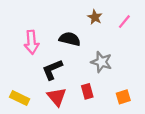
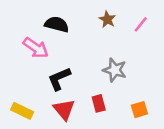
black semicircle: (70, 39) -> (57, 24), moved
pink arrow: (32, 42) -> (36, 48), turned -50

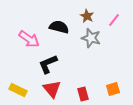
black semicircle: (57, 24) -> (59, 27), moved
gray star: (115, 70) -> (91, 38), moved
red rectangle: (99, 103) -> (83, 94), moved

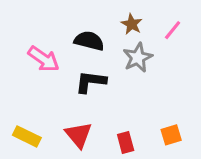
gray star: (91, 38) -> (138, 57), turned 30
black L-shape: (48, 64) -> (91, 82), moved, turned 30

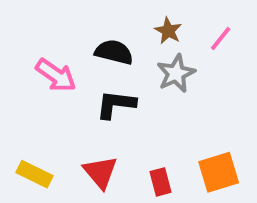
orange square: (171, 135) -> (219, 172), size x1.5

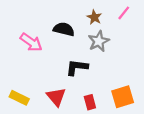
pink line: (221, 39) -> (124, 13), moved
black L-shape: (116, 104) -> (77, 67), moved

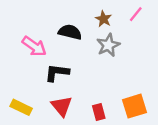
black L-shape: (77, 67) -> (57, 73), moved

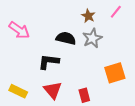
black semicircle: (70, 32) -> (66, 38), moved
pink arrow: (34, 46) -> (19, 30), moved
orange square: (135, 106) -> (115, 73), moved

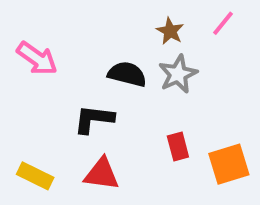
orange square: (115, 73) -> (229, 164), moved
red triangle: (53, 90) -> (102, 174), turned -42
red rectangle: (84, 95) -> (178, 147), moved

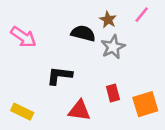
black semicircle: (127, 74) -> (83, 33), moved
red triangle: (102, 174) -> (79, 110), moved

